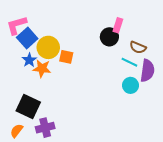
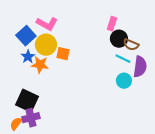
pink L-shape: (17, 25) -> (47, 24), moved, turned -135
black circle: (109, 37) -> (119, 39), moved
purple cross: (45, 128) -> (31, 118), moved

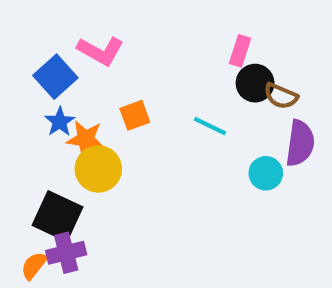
yellow circle: (46, 45) -> (98, 169), moved
orange square: (63, 54) -> (135, 115), turned -32
cyan line: (123, 59) -> (210, 126), moved

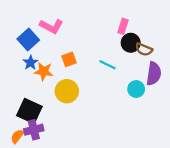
yellow circle: (98, 169) -> (67, 91), moved

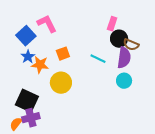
pink L-shape: (51, 26) -> (47, 24), turned -145
purple semicircle: (154, 74) -> (124, 58), moved

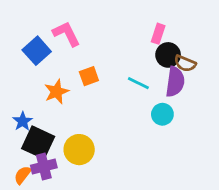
blue star: (28, 57) -> (23, 121), moved
orange star: (40, 65) -> (56, 92), turned -30
cyan circle: (124, 81) -> (162, 114), moved
yellow circle: (61, 83) -> (79, 150), moved

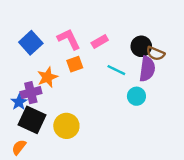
pink L-shape: (66, 34) -> (69, 39), moved
pink rectangle: (158, 34) -> (100, 42), moved, turned 42
purple cross: (44, 167) -> (31, 93), moved

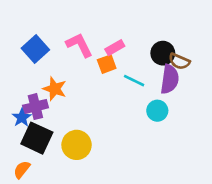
orange square: (75, 64) -> (107, 64), moved
orange star: (47, 77) -> (55, 89), turned -30

